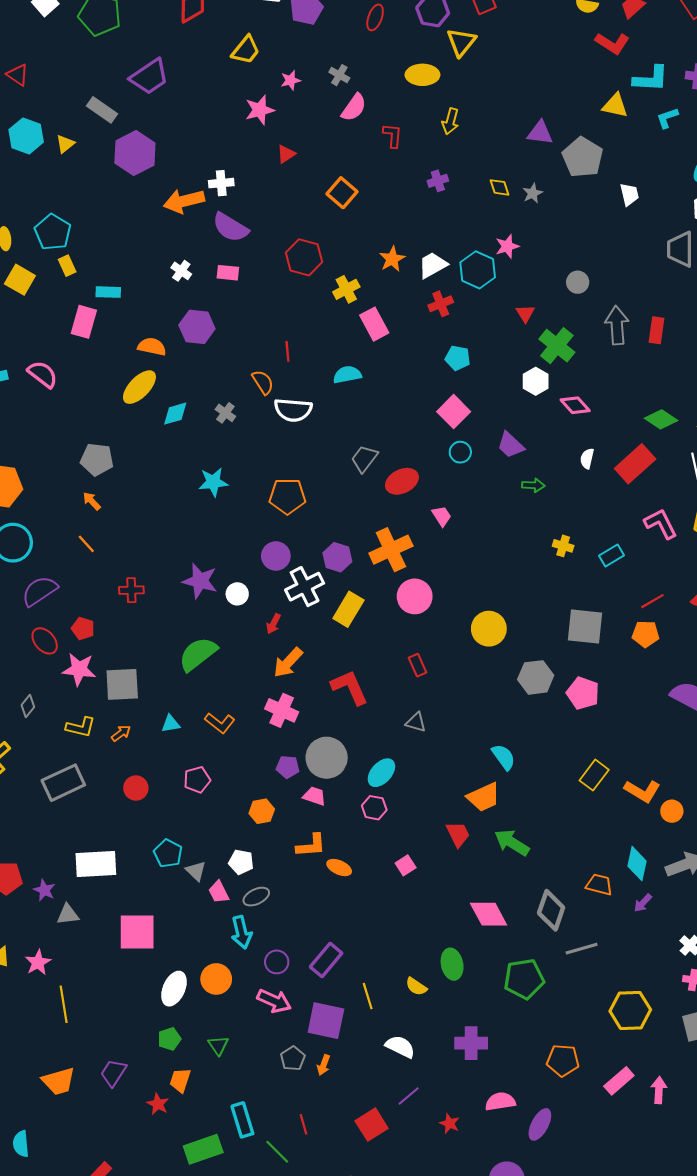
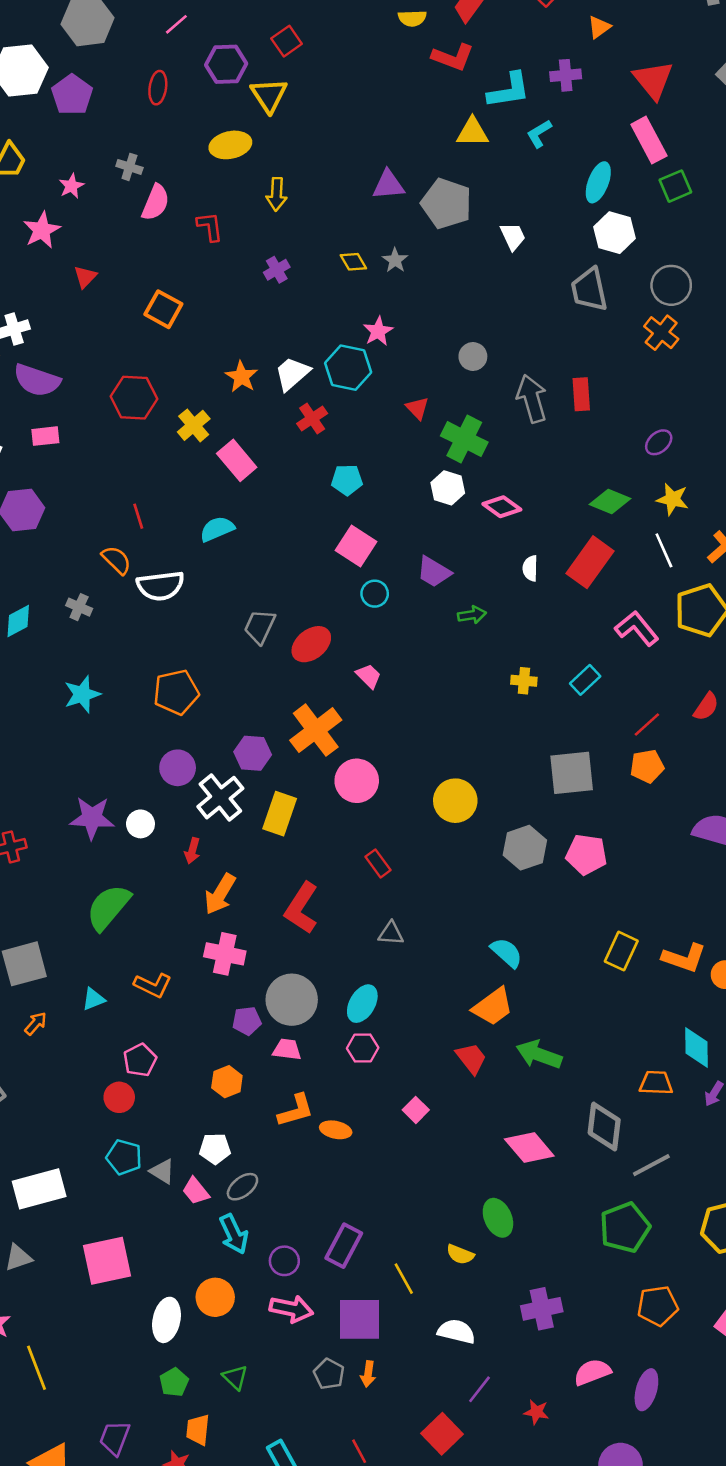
red L-shape: (350, 687) -> (301, 908), turned -111
red circle: (136, 788) -> (119, 1097), moved
green pentagon: (524, 979) -> (625, 1227), moved

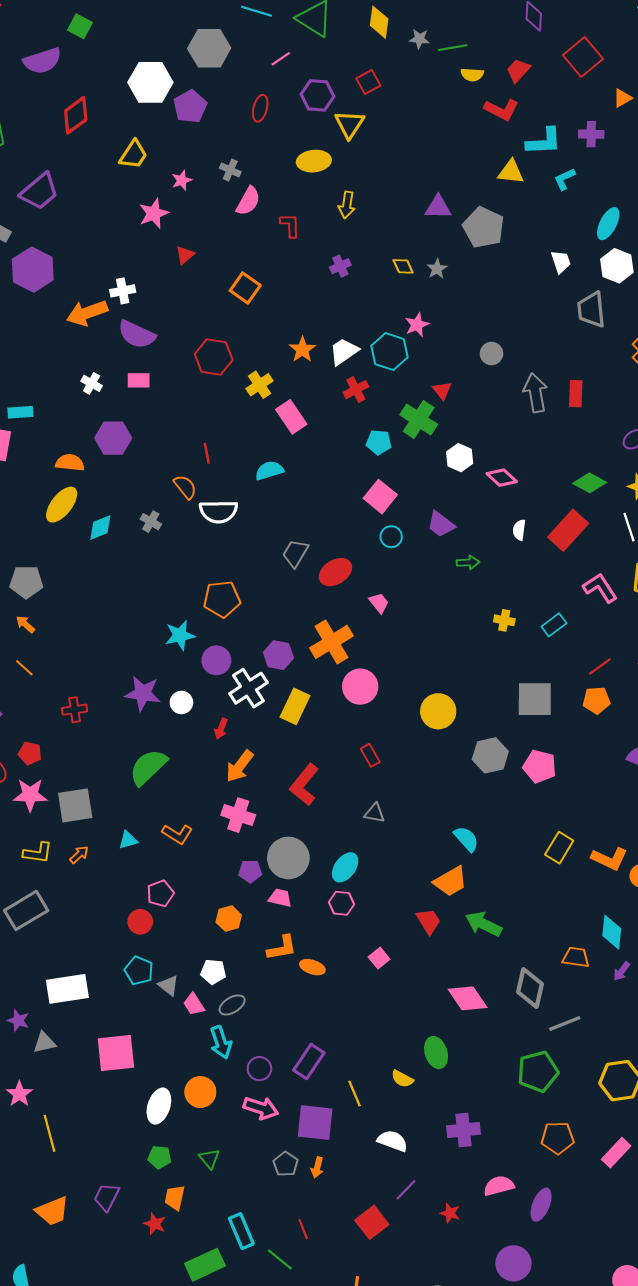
white trapezoid: (513, 236) -> (561, 262), moved
green cross: (464, 439) -> (419, 420), moved
cyan star: (82, 694) -> (180, 635), moved
green pentagon: (174, 1382) -> (159, 1157), turned 30

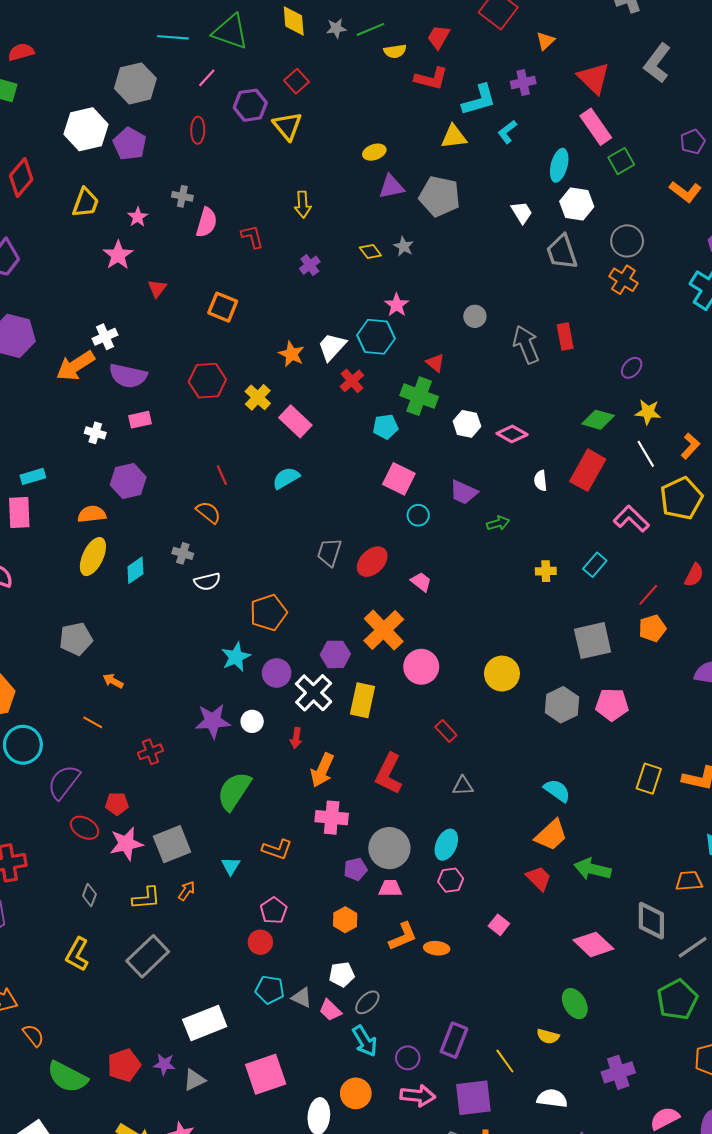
yellow ellipse: (314, 161) -> (374, 152), moved, size x0.7
white semicircle: (219, 512) -> (207, 582), moved, size x0.7
orange arrow: (25, 624) -> (113, 681), moved
cyan triangle: (128, 840) -> (231, 866), turned -30

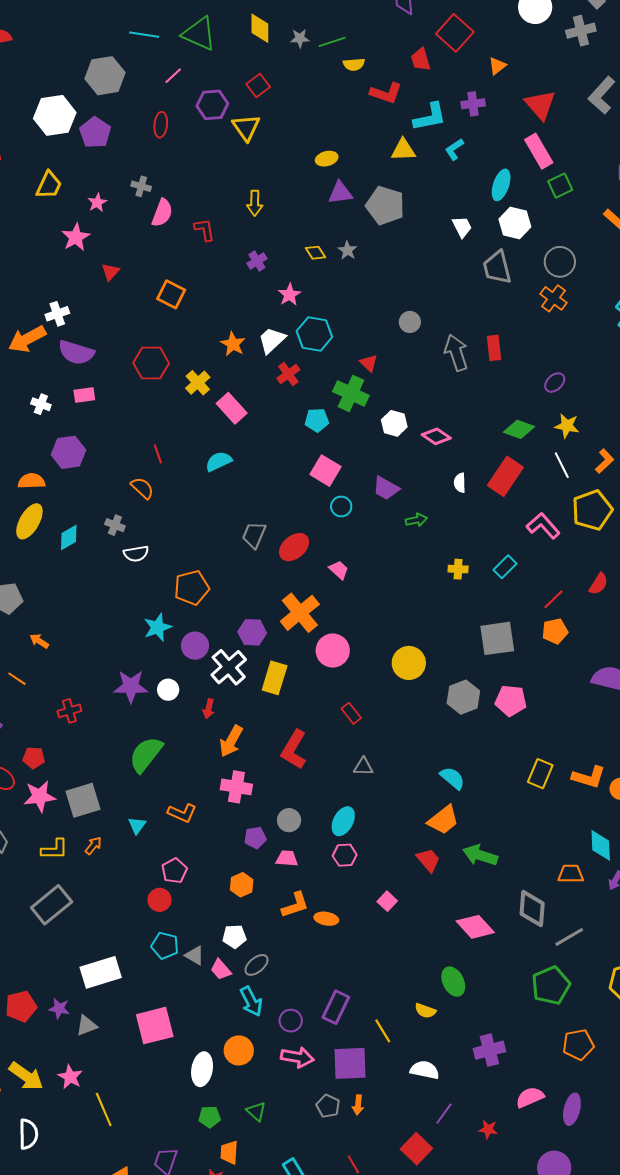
red trapezoid: (439, 37) -> (421, 59), moved, turned -50
pink star: (397, 305) -> (290, 295), moved
gray circle: (389, 848) -> (289, 820), size x0.6

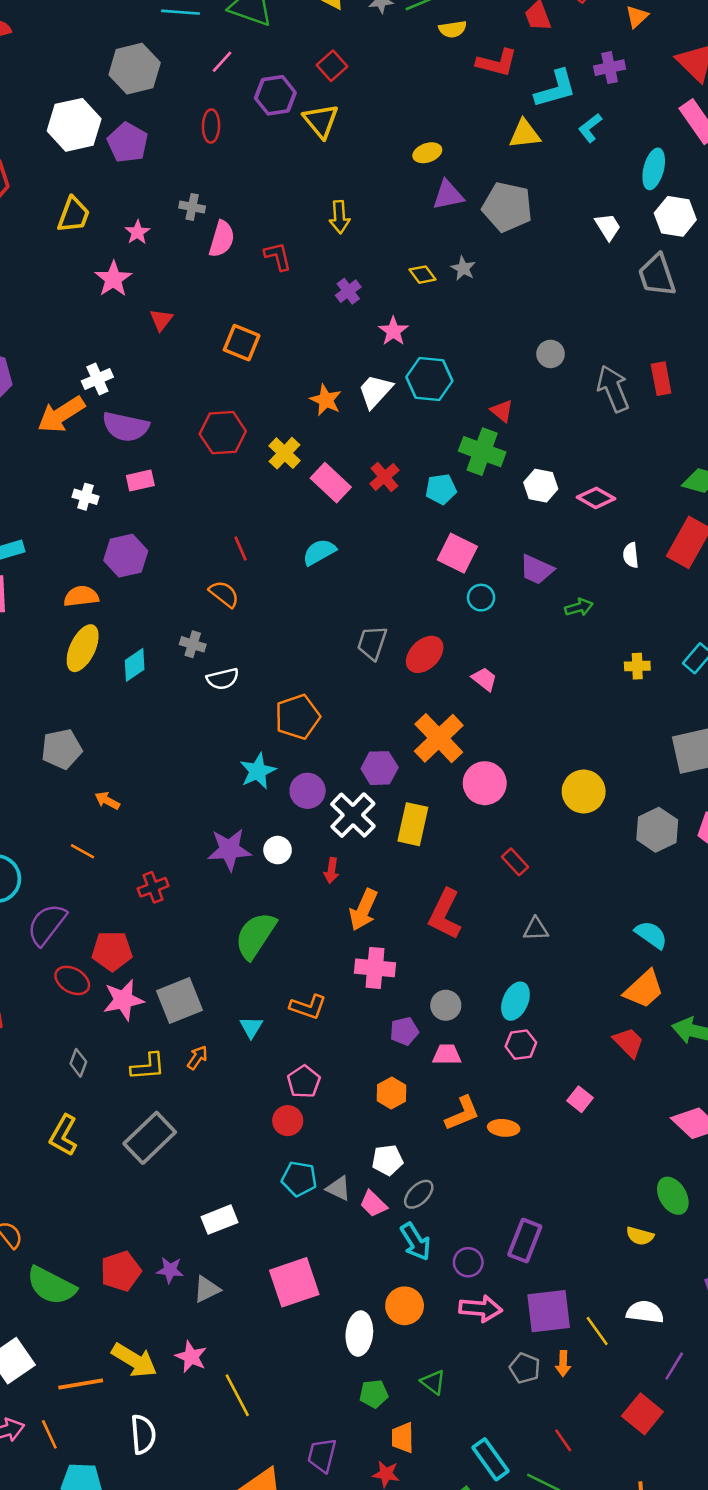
red cross: (288, 374) -> (384, 477), moved
red pentagon: (34, 758) -> (112, 951), size x1.4
white rectangle: (101, 972) -> (220, 1220), size x0.7
yellow line: (383, 1031) -> (597, 1331), moved

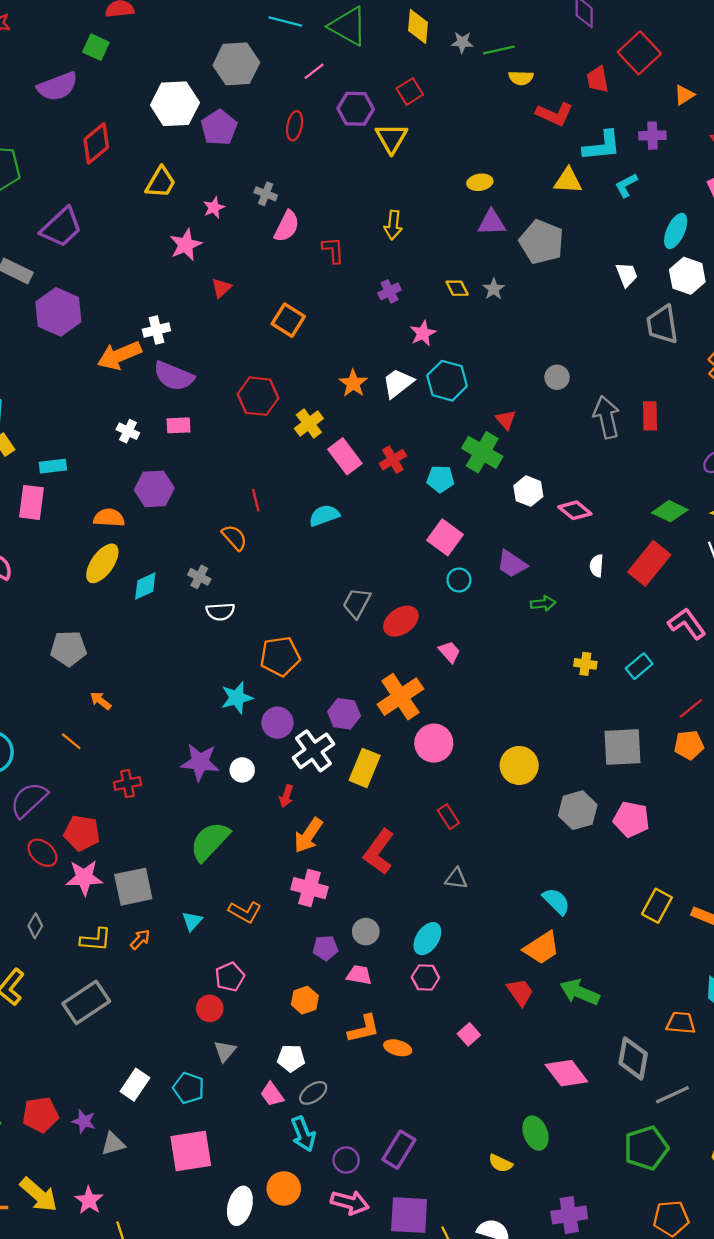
cyan pentagon: (299, 1179) -> (189, 1088), moved
gray triangle: (338, 1188) -> (225, 1051), moved, turned 35
white rectangle: (220, 1220) -> (135, 1085), turned -44

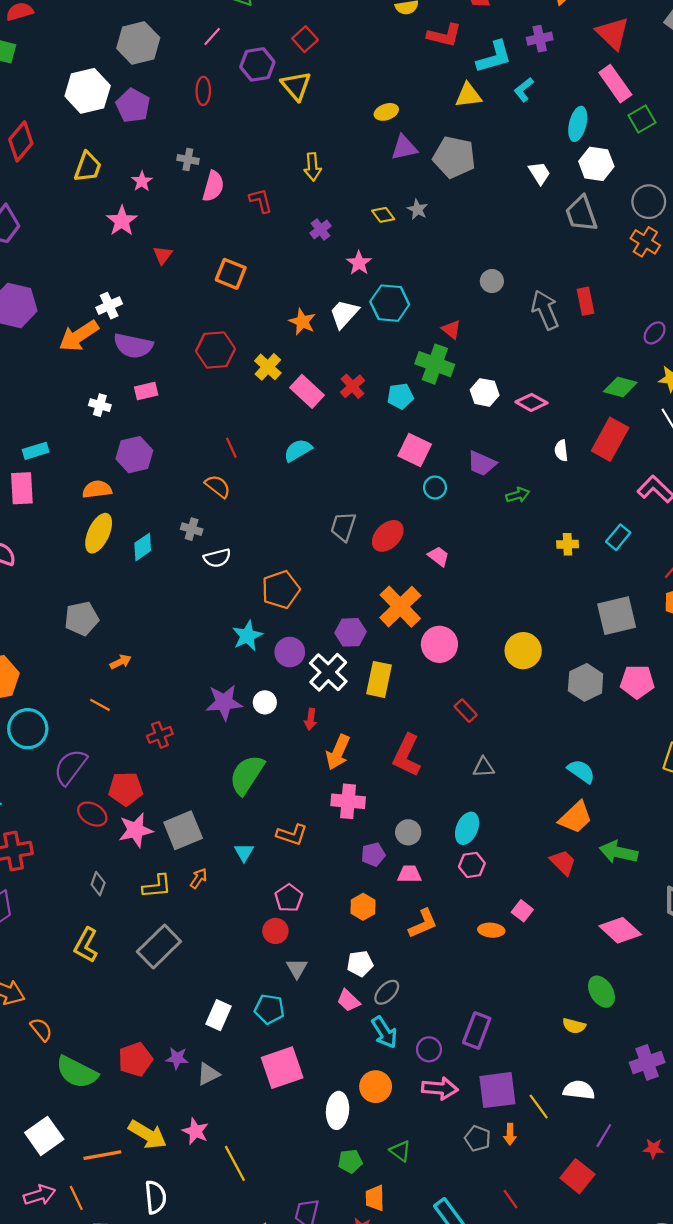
orange arrow: (101, 701) -> (121, 662), turned 126
orange ellipse: (398, 1048) -> (491, 930), moved

